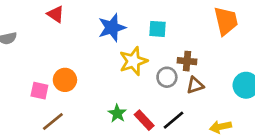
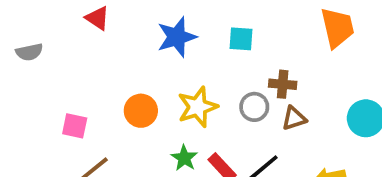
yellow star: (133, 61) -> (198, 107), moved
orange circle: (65, 80) -> (141, 111), moved

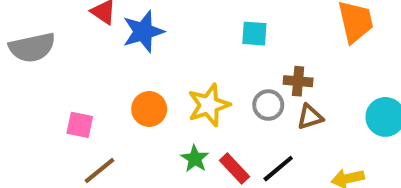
blue star: (177, 37) -> (143, 32), moved
gray semicircle: (29, 52) -> (32, 47), size x1.6

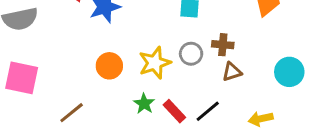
gray circle: (268, 105) -> (191, 54), moved
pink square: (80, 125) -> (22, 78), moved, size x1.6

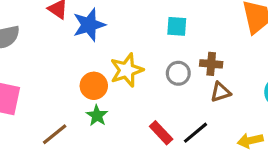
yellow star: (155, 63) -> (127, 70), moved
green star: (144, 104) -> (97, 116), moved

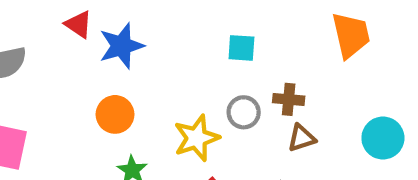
yellow star: (127, 70) -> (196, 138), moved
orange circle: (94, 86) -> (115, 114), moved

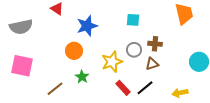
blue star: (121, 46) -> (87, 26), moved
brown triangle: (301, 138) -> (152, 64), moved

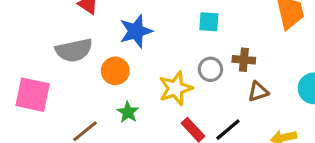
gray semicircle: (21, 27) -> (74, 50), moved
brown triangle: (152, 64) -> (258, 92), moved

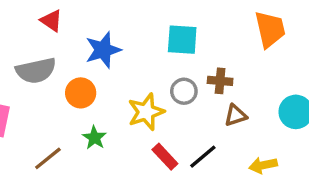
cyan square: (209, 22) -> (182, 40), size x1.4

